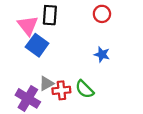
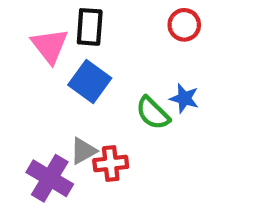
blue square: (37, 45) -> (90, 82), moved
green semicircle: (85, 89) -> (153, 113), moved

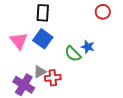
red circle: (184, 25) -> (103, 12), moved
pink triangle: (50, 46) -> (19, 41), moved

